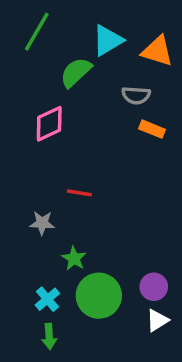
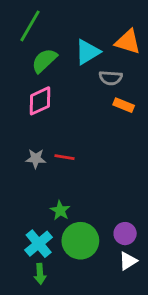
cyan triangle: (108, 40) -> (88, 52), moved
green semicircle: (76, 72) -> (44, 61), moved
gray star: (42, 223) -> (36, 159), moved
cyan cross: (47, 299) -> (39, 244), size x1.4

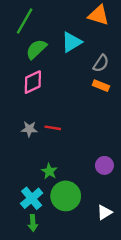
orange triangle: (128, 42) -> (99, 15), moved
gray semicircle: (111, 78) -> (101, 63), moved, turned -60
purple circle: (125, 234) -> (104, 165), moved

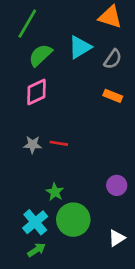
gray semicircle: (101, 63) -> (113, 59), moved
green arrow: (33, 223) -> (36, 250), turned -119

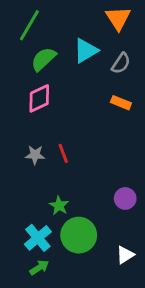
orange triangle: (110, 17) -> (118, 18), turned 40
red line: (59, 143) -> (63, 153), turned 60

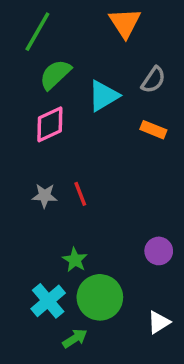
orange triangle: (118, 18) -> (125, 23), moved
cyan triangle: (86, 51) -> (103, 96), moved
green arrow: (39, 267) -> (75, 338), moved

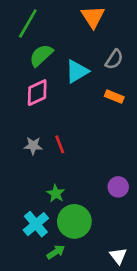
white triangle: (159, 322) -> (118, 256), moved, turned -36

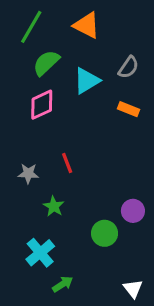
orange triangle: (93, 17) -> (87, 25), moved, turned -30
gray star: (33, 146) -> (28, 173), moved
green star: (56, 194) -> (54, 206), moved
green circle: (74, 221) -> (105, 233), moved, size x0.7

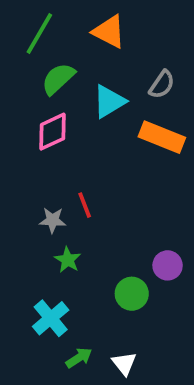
orange rectangle: (128, 109) -> (162, 137), size x1.6
gray star: (28, 173) -> (53, 220), moved
white triangle: (133, 289) -> (124, 363), moved

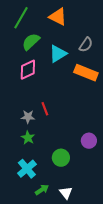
green star: (68, 260) -> (28, 138), moved
green circle: (132, 294) -> (61, 158), moved

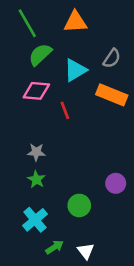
orange triangle: (58, 17) -> (75, 22), turned -30
green line: (21, 18) -> (27, 23), turned -60
pink diamond: (28, 70) -> (36, 91), turned 30
red line: (45, 109) -> (65, 110), moved

